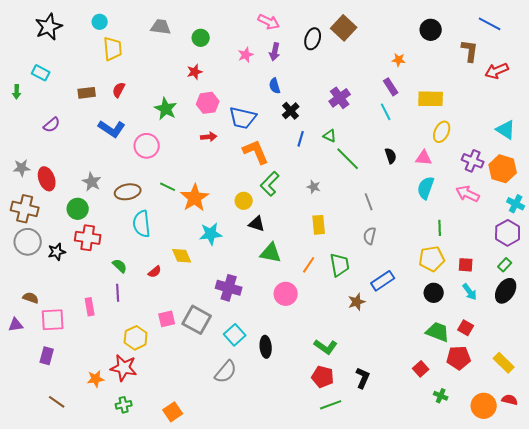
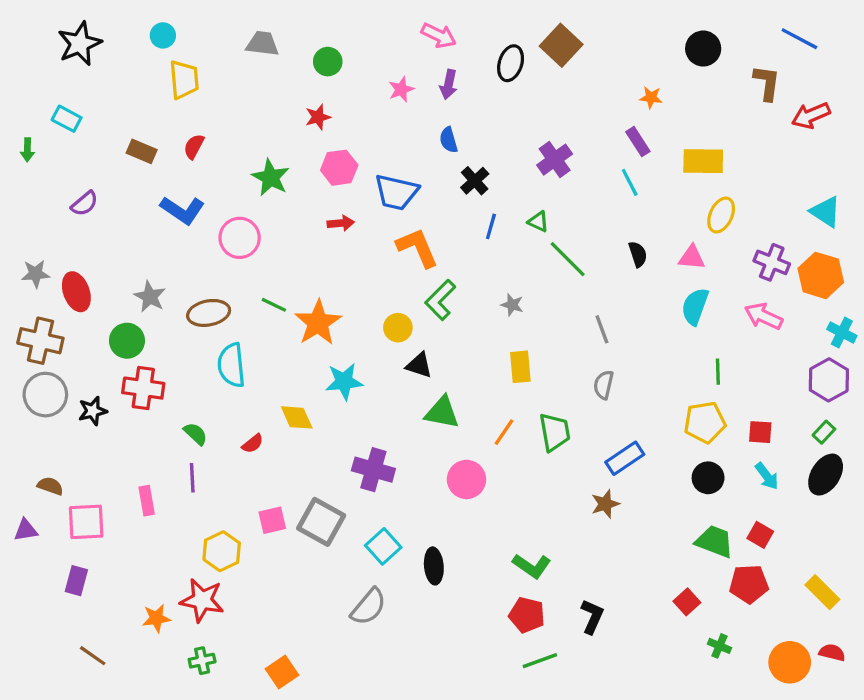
brown rectangle: (87, 93) -> (142, 151), turned 30
brown star: (357, 302) -> (605, 504), moved

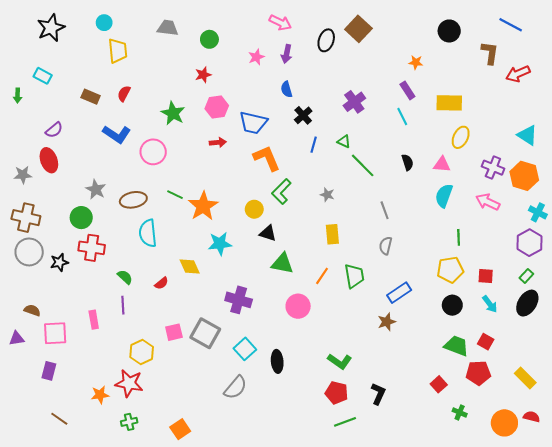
red ellipse: (76, 292) -> (49, 160), moved

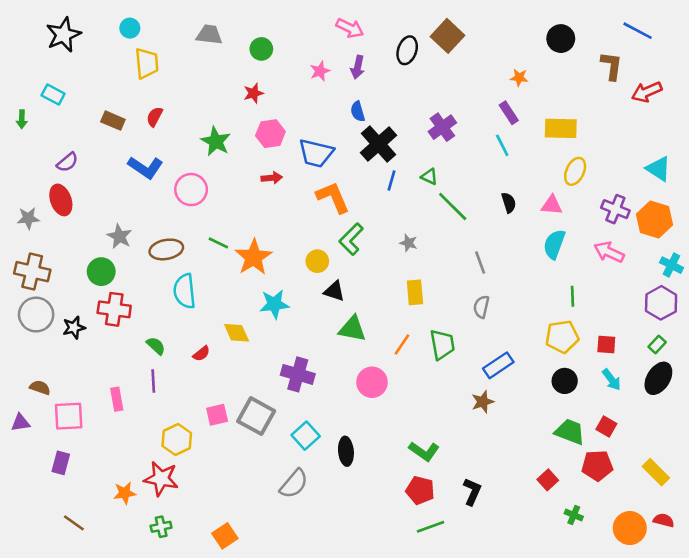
black cross: (303, 115) -> (379, 144), size x1.6

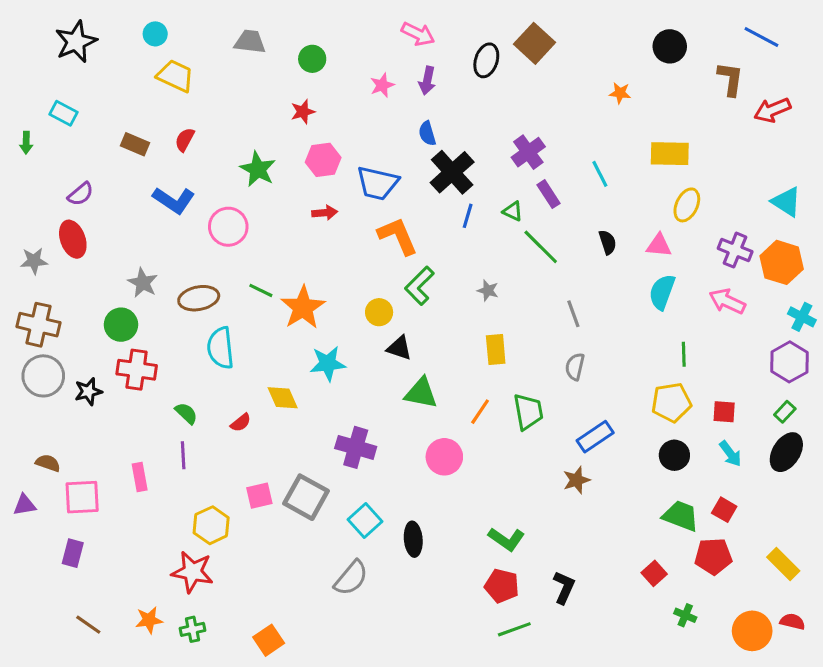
yellow trapezoid: (147, 63) -> (175, 76), turned -60
purple rectangle: (509, 113) -> (548, 194), moved
orange star: (125, 493) -> (149, 620), moved

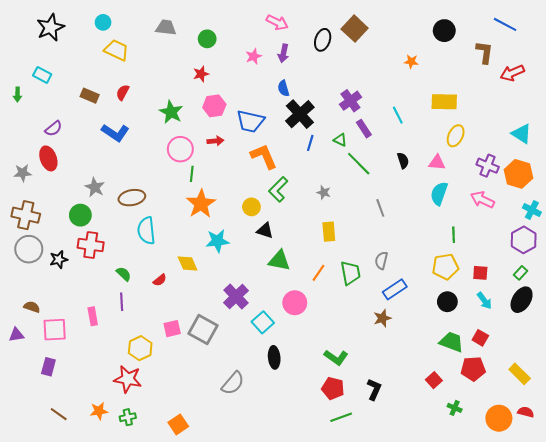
pink circle: (228, 227) -> (180, 149), moved
green line: (261, 290) -> (192, 174), moved, turned 70
gray semicircle: (575, 367) -> (381, 260), moved
purple cross: (356, 447) -> (236, 297), turned 30
cyan square: (365, 521) -> (263, 322), moved

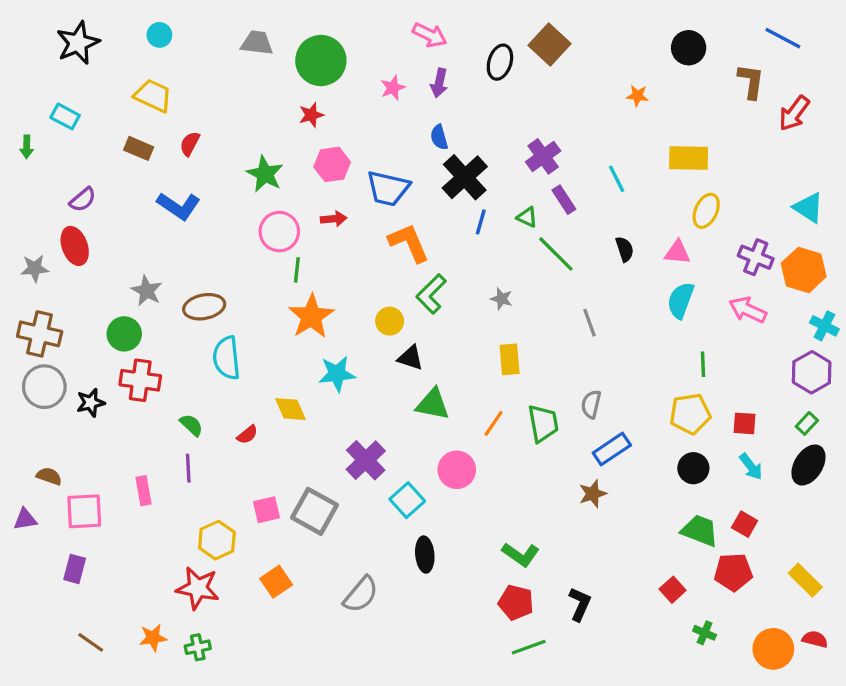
green circle: (207, 39) -> (321, 61), size x1.8
yellow trapezoid: (116, 50) -> (153, 96), moved
red arrow: (512, 73) -> (794, 113), turned -30
orange square: (178, 424) -> (276, 582), moved

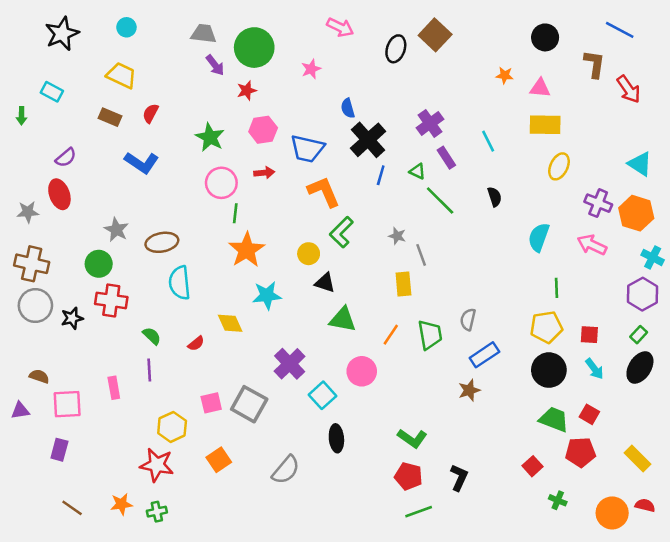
purple arrow: (439, 83) -> (215, 65), moved, turned -50
red arrow: (794, 113) -> (629, 89), turned -72
pink triangle: (677, 252) -> (540, 88), moved
gray line: (589, 323) -> (421, 255), moved
black circle: (693, 468) -> (549, 370), size x1.4

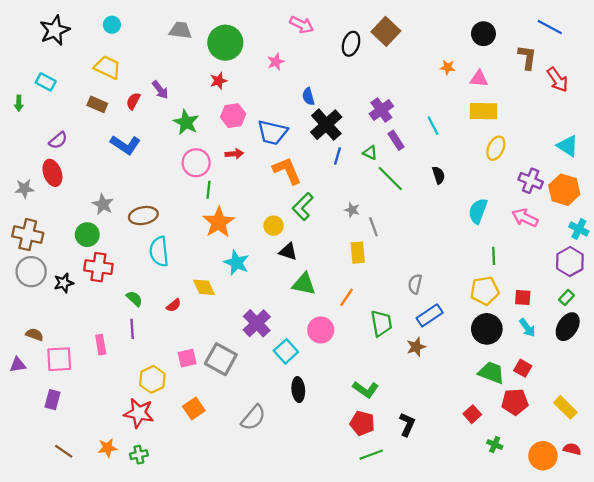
purple arrow: (215, 65) -> (160, 90), moved
cyan star: (267, 295) -> (237, 263), turned 30
green trapezoid: (430, 335) -> (381, 323), moved

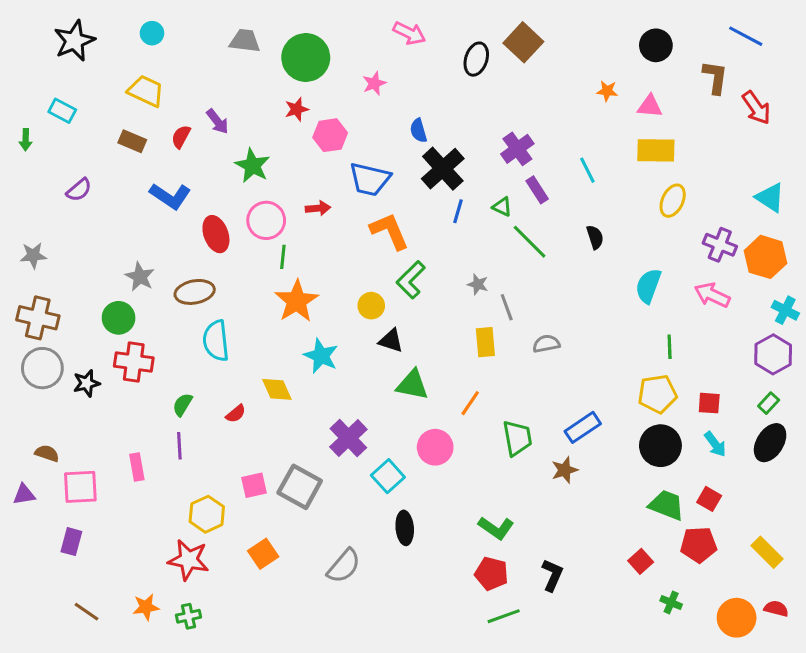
pink hexagon: (233, 116) -> (330, 135), moved
red ellipse: (52, 173) -> (216, 234), moved
gray semicircle: (415, 284) -> (546, 344), moved, turned 66
green semicircle: (134, 299) -> (182, 405), turned -102

